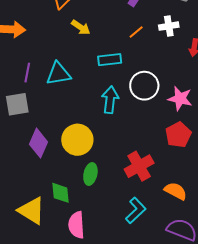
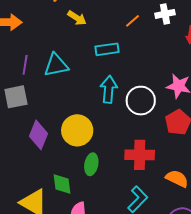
white circle: (144, 86) -> (141, 101), moved
red cross: (139, 166) -> (140, 155), turned 32

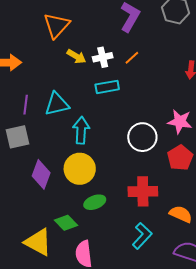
white cross: (165, 14) -> (103, 57), moved
cyan arrow: (109, 89) -> (81, 130), moved
green ellipse: (91, 164) -> (95, 202), turned 60
green diamond: (62, 184) -> (66, 223), turned -35

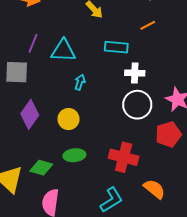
white cross: (103, 57) -> (135, 73), moved
cyan arrow: (81, 130) -> (80, 82), size x0.6
yellow circle: (80, 169) -> (69, 119), size x0.7
green diamond: (66, 223) -> (41, 168), turned -45

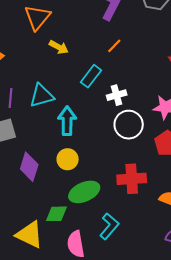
cyan rectangle: (116, 47) -> (91, 76), turned -40
cyan arrow: (80, 82) -> (67, 121), size x1.8
green ellipse: (74, 155) -> (84, 192), size x1.4
cyan L-shape: (111, 200) -> (109, 226), moved

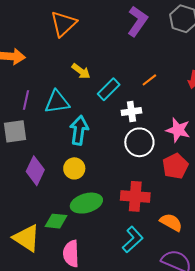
orange line: (114, 46) -> (149, 80), moved
yellow arrow: (59, 47) -> (81, 71), moved
cyan L-shape: (109, 226) -> (133, 240), moved

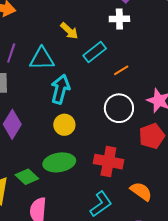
orange line: (149, 80) -> (121, 70), moved
white cross: (131, 112) -> (119, 19), moved
yellow circle: (74, 168) -> (64, 125), moved
green diamond: (56, 221) -> (27, 177), turned 30

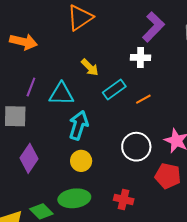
orange line: (121, 70) -> (143, 99), moved
red pentagon: (152, 136) -> (168, 176), turned 30
red cross: (108, 162) -> (124, 200), size x0.7

